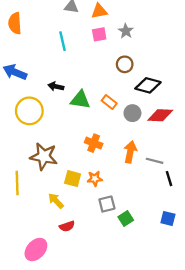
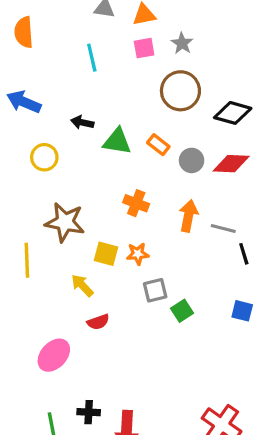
brown circle: (125, 64) -> (180, 91), size x1.6
black diamond: (148, 85) -> (233, 113), moved
yellow circle: (29, 111) -> (44, 157), size x0.7

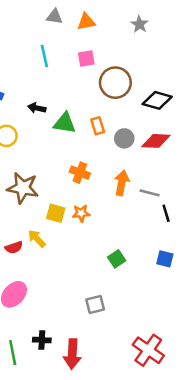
gray star: (182, 43) -> (139, 24), moved
pink square: (144, 48) -> (86, 59), moved
orange rectangle: (158, 145) -> (98, 126), turned 36
gray square: (155, 290) -> (95, 305), moved
red semicircle: (98, 322) -> (14, 247), moved

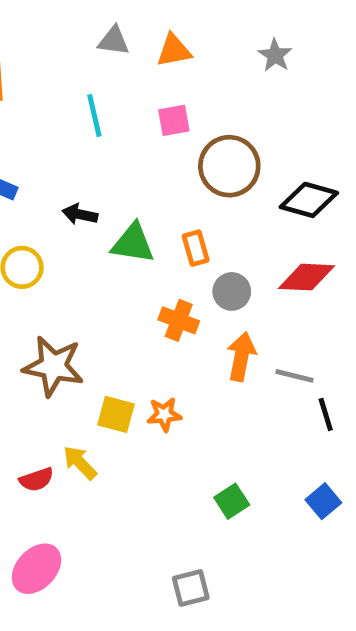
gray circle: (124, 138) -> (232, 291), moved
orange cross: (80, 173) -> (179, 320), moved
blue square: (165, 259) -> (323, 501), turned 36

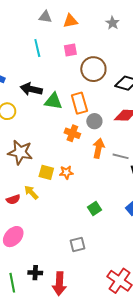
black arrow: (80, 214) -> (31, 89), size x1.5
orange rectangle: (196, 248) -> (79, 103), size x1.5

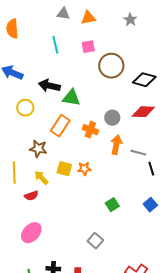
orange rectangle: (79, 103) -> (60, 126), moved, turned 50
brown star: (20, 152) -> (38, 149), size x0.7
yellow arrow: (31, 192) -> (41, 178), moved
gray square: (77, 245) -> (95, 241), turned -35

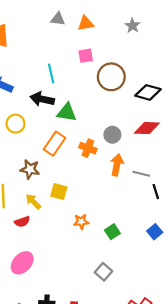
cyan line: (55, 45) -> (51, 74), moved
orange star: (84, 169) -> (81, 222), moved
gray square: (95, 241) -> (103, 272), moved

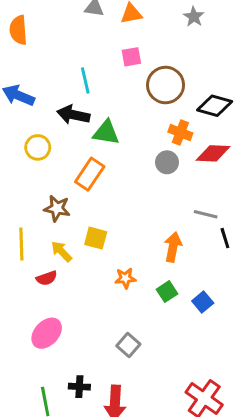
orange cross: (88, 148) -> (180, 133), moved
orange arrow: (117, 165) -> (173, 247), moved
blue square: (155, 232) -> (203, 302), moved
gray square: (103, 272) -> (128, 345), moved

